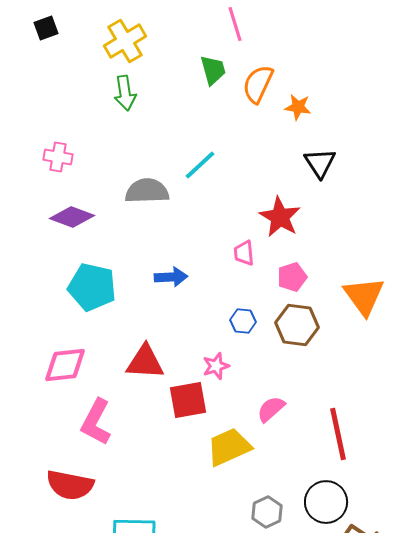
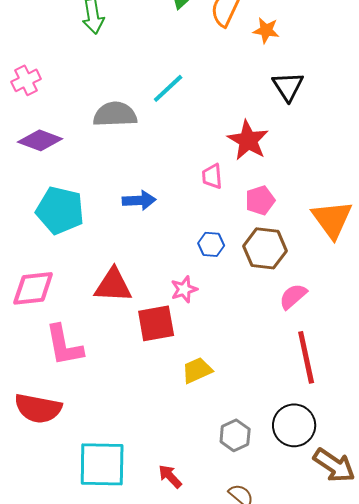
pink cross: (58, 157) -> (26, 80), turned -36
pink semicircle: (271, 409) -> (293, 296), moved
pink L-shape: (96, 422) -> (64, 345), turned -39
yellow trapezoid: (229, 447) -> (197, 370), size x0.7

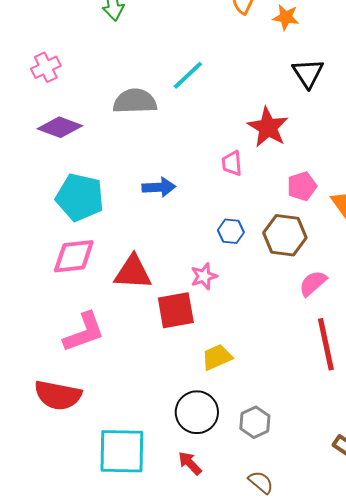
pink pentagon: (260, 200) -> (302, 186), moved
pink diamond: (33, 288) -> (74, 256), moved
pink L-shape: (64, 345) -> (84, 332), turned -99
black circle: (294, 425) -> (197, 412), moved

